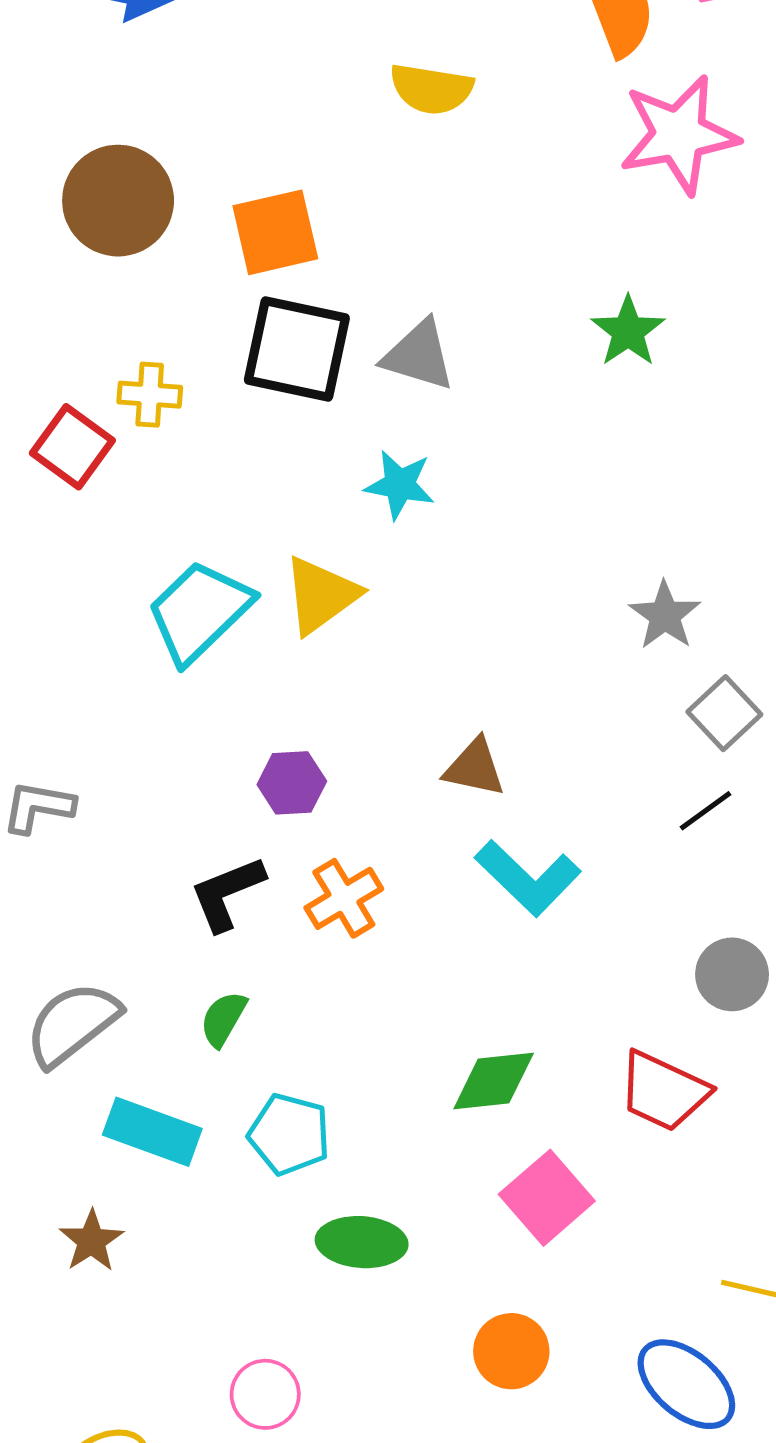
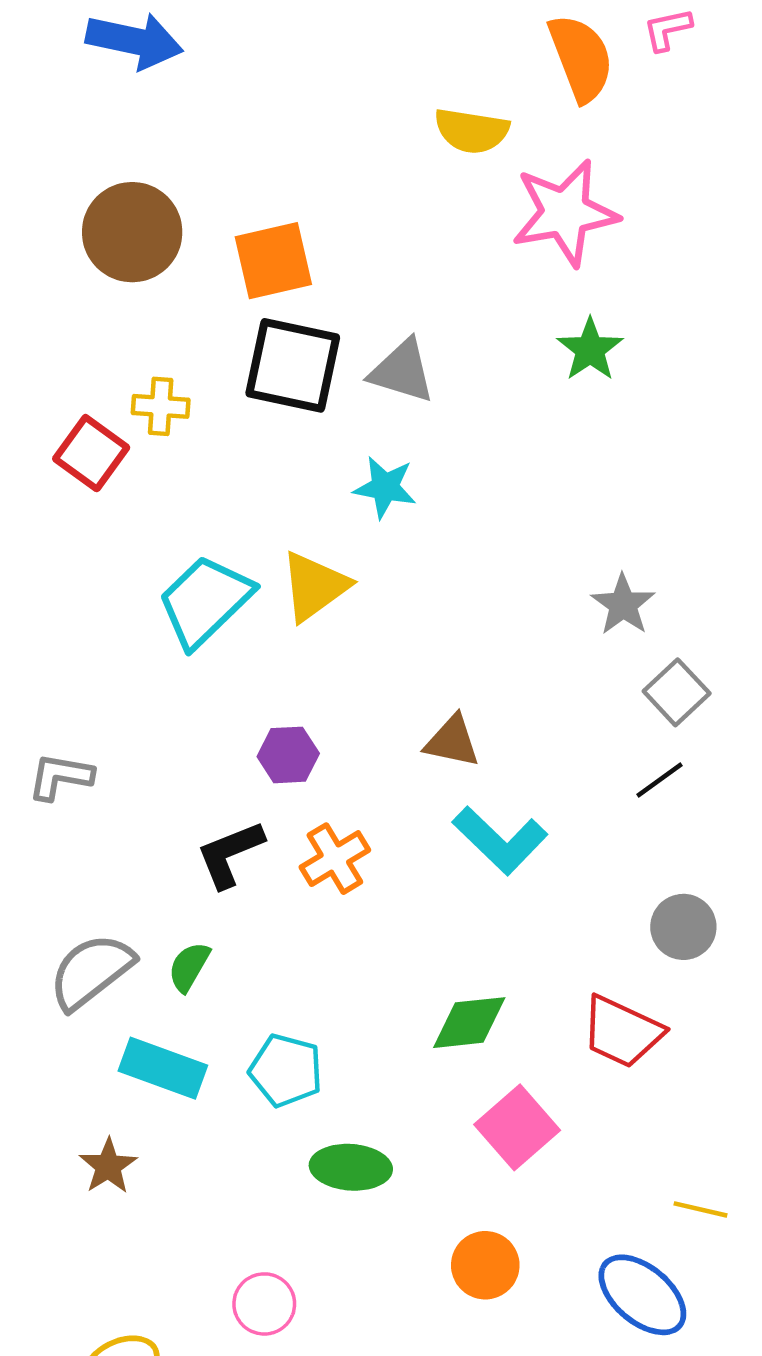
yellow semicircle: (431, 89) -> (472, 131), moved
pink star: (679, 135) -> (565, 213), moved
green semicircle: (223, 1019) -> (189, 967), moved

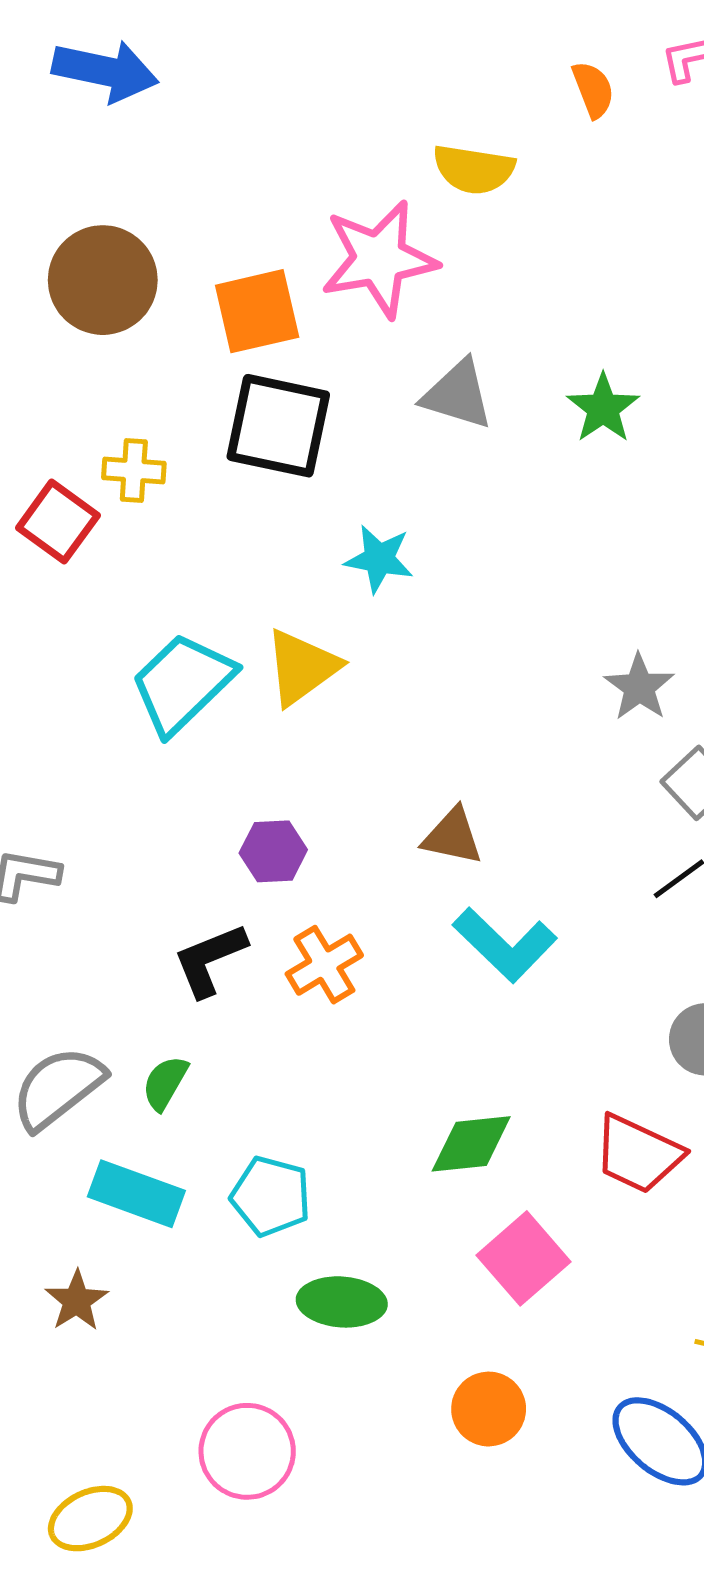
orange semicircle: (581, 58) -> (593, 90), size x0.6
pink star: (565, 213) -> (379, 259), moved
gray triangle: (402, 371) -> (457, 395), moved
pink circle: (264, 1304) -> (247, 1451), size x1.4

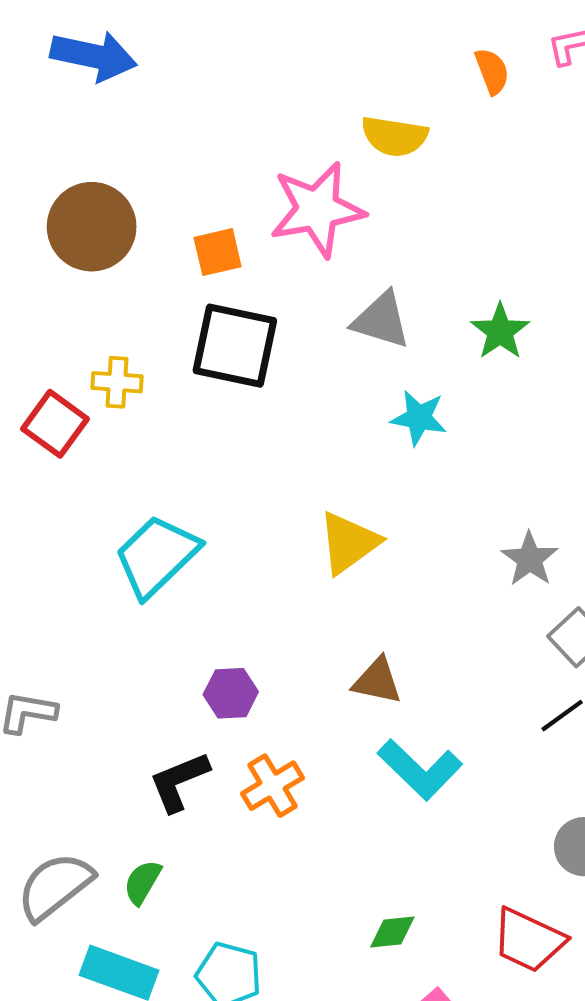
orange square: (257, 311) -> (218, 252), size x0.7
cyan star: (379, 559) -> (419, 418), moved
yellow triangle: (302, 667) -> (349, 543), moved
green diamond: (471, 1144) -> (392, 932), size x0.7

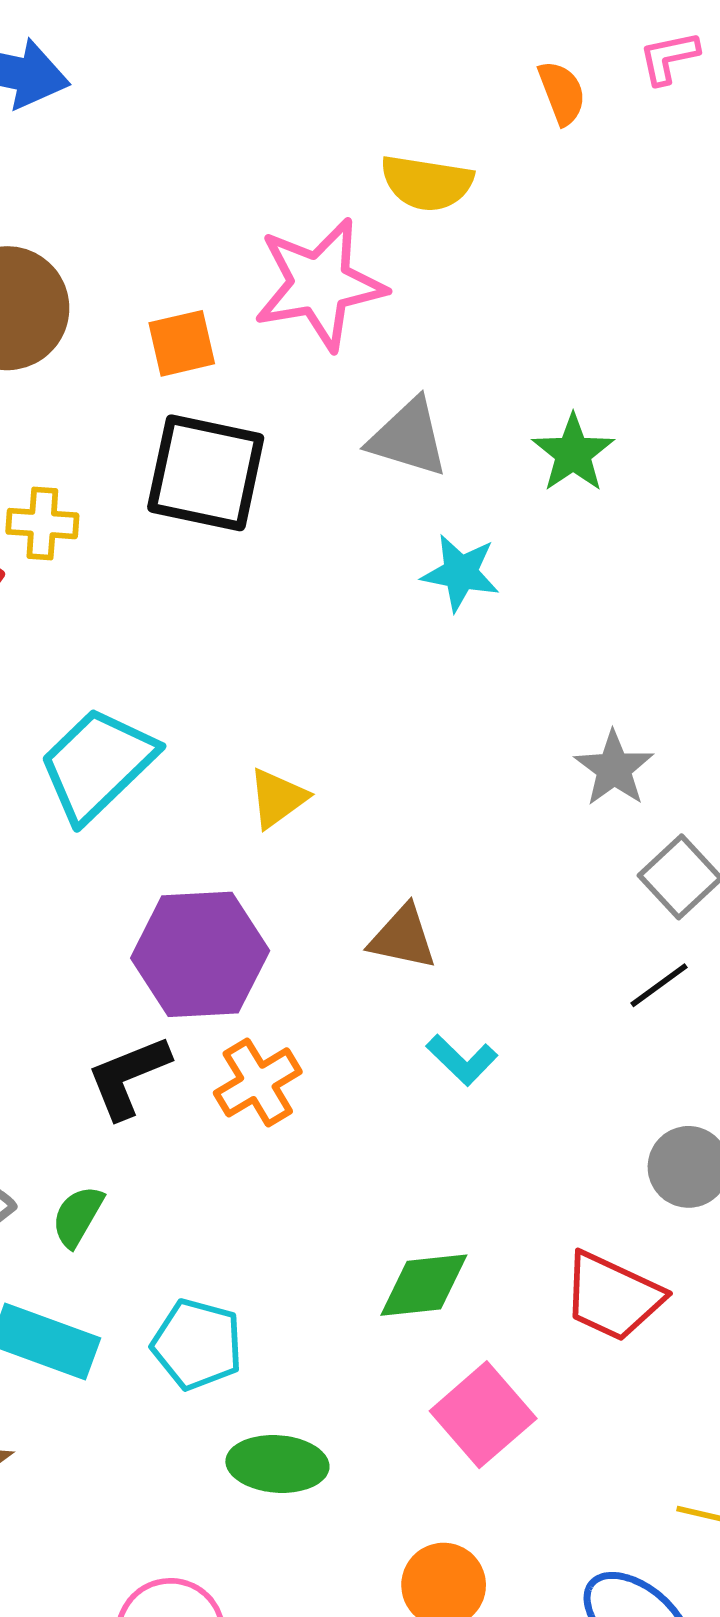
yellow triangle: (349, 543) -> (277, 798), moved, size x0.7
purple hexagon: (231, 693) -> (200, 954), size x1.8
cyan L-shape: (420, 769) -> (462, 1060), size x0.6
green diamond: (392, 932) -> (424, 1285), size x1.4

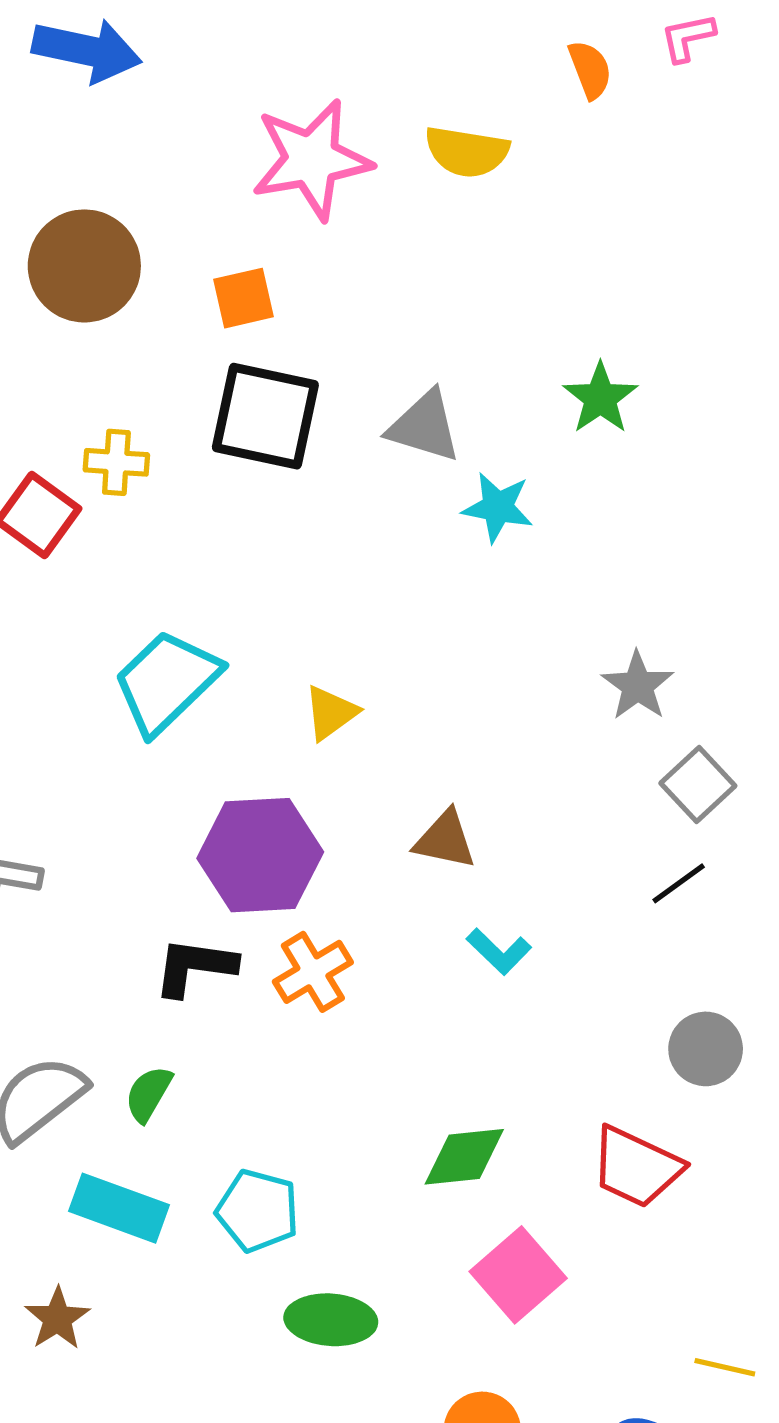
pink star: (320, 284) -> (312, 159), moved
gray triangle: (408, 438) -> (424, 426), moved
black L-shape: (128, 1077) -> (195, 967), turned 30

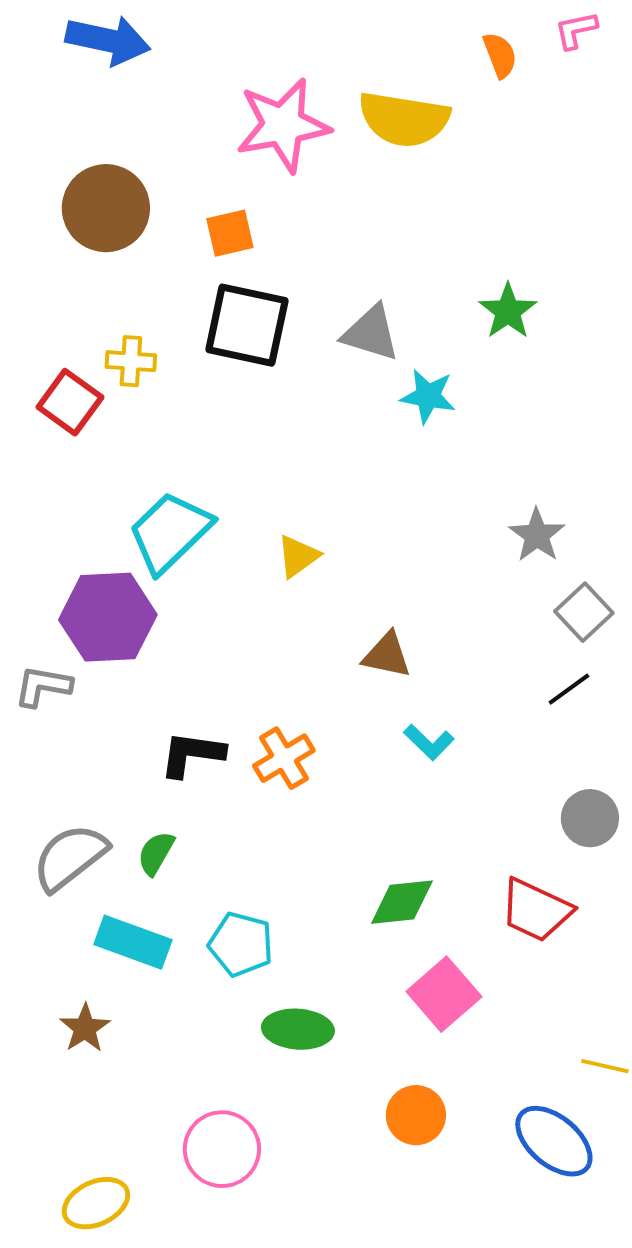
yellow semicircle: (467, 152) -> (404, 119), size x1.4
purple hexagon: (260, 855) -> (108, 617), moved

